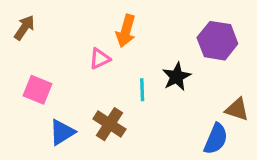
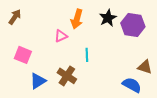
black star: (177, 77) -> (108, 18), moved
blue semicircle: (216, 139) -> (132, 85), turned -84

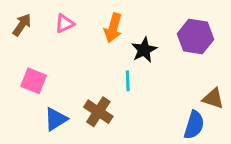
black star: (108, 18) -> (144, 50), moved
pink triangle: (61, 36) -> (65, 23), moved
blue semicircle: (132, 85) -> (194, 125), turned 78

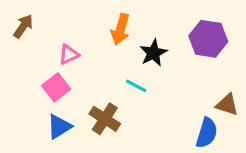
pink triangle: (65, 23) -> (69, 54), moved
pink square: (34, 81) -> (56, 87), moved, turned 30
cyan line: (128, 81) -> (136, 86), turned -60

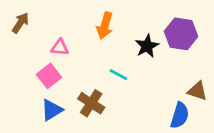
black star: (153, 53) -> (147, 46), moved
pink triangle: (69, 54) -> (60, 47), turned 30

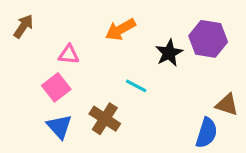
orange arrow: (105, 26) -> (120, 29), turned 45
blue triangle: (52, 110) -> (59, 127), turned -40

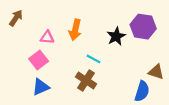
orange arrow: (120, 29) -> (75, 30), moved, turned -48
brown cross: (105, 119) -> (86, 80), moved
blue triangle: (59, 127) -> (41, 87), turned 48

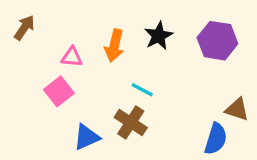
black star: (116, 36) -> (159, 36), moved
blue triangle: (41, 87) -> (87, 137), moved

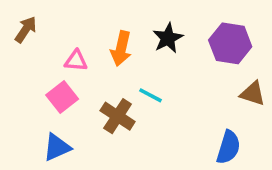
brown triangle: (237, 109) -> (253, 94), moved
brown cross: (131, 122) -> (118, 116), moved
blue triangle: (87, 137) -> (57, 147), moved

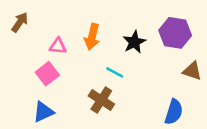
black star: (168, 38) -> (134, 42), moved
brown cross: (118, 116) -> (101, 100), moved

